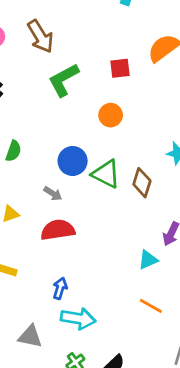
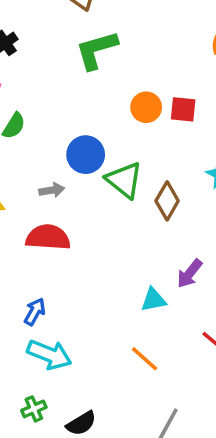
red square: (120, 68) -> (183, 109), moved
gray arrow: (53, 194) -> (52, 190), turned -54

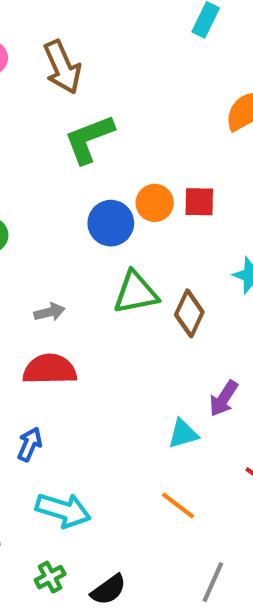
blue circle: (86, 155) -> (111, 223), moved
green triangle: (124, 180) -> (136, 293), turned -45
blue arrow: (35, 312) -> (30, 444), moved

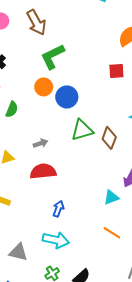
red square: (199, 202) -> (116, 71), moved
orange circle: (155, 203) -> (44, 87), moved
blue arrow: (30, 444) -> (58, 209), moved

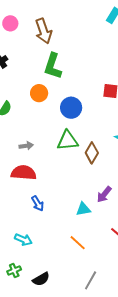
green L-shape: (53, 57) -> (53, 66), turned -56
blue circle: (67, 97) -> (71, 108), moved
blue arrow: (58, 209) -> (38, 203), moved, turned 119
cyan arrow: (56, 240) -> (23, 240), size x0.7

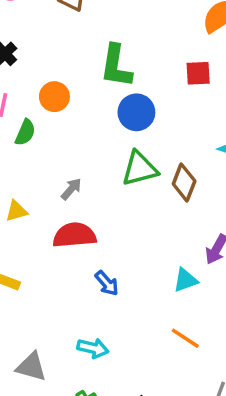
green L-shape: (53, 66) -> (116, 66), moved
orange circle: (39, 93) -> (54, 97), moved
gray arrow: (26, 146) -> (71, 189), turned -32

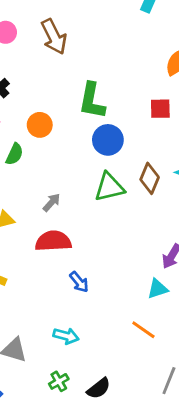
brown diamond: (184, 183) -> (150, 178), moved
cyan triangle: (185, 280) -> (158, 289), moved

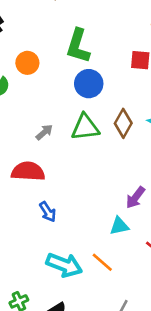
gray arrow: (52, 202) -> (44, 132), moved
cyan arrow: (66, 336) -> (64, 265), moved, size x1.5

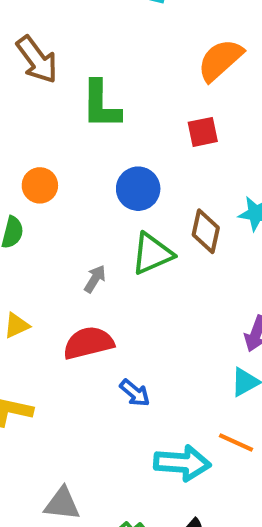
green L-shape: (78, 46) -> (101, 105), moved

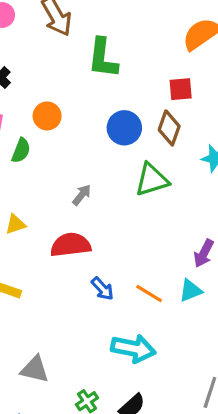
brown diamond: (206, 231) -> (169, 128), moved
green triangle: (152, 254) -> (152, 180), moved
orange line: (236, 443) -> (149, 294), moved

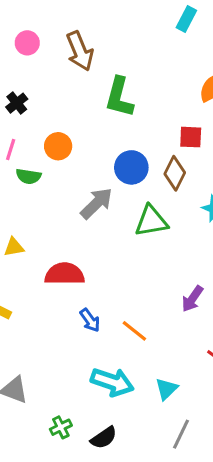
green semicircle: (21, 150) -> (29, 176), turned 70
gray arrow: (82, 195) -> (97, 203), moved, size x1.6
cyan triangle: (191, 291) -> (166, 389), moved, turned -30

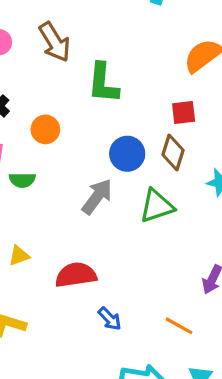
orange circle: (58, 146) -> (45, 129), moved
orange line: (134, 331) -> (179, 326), moved

